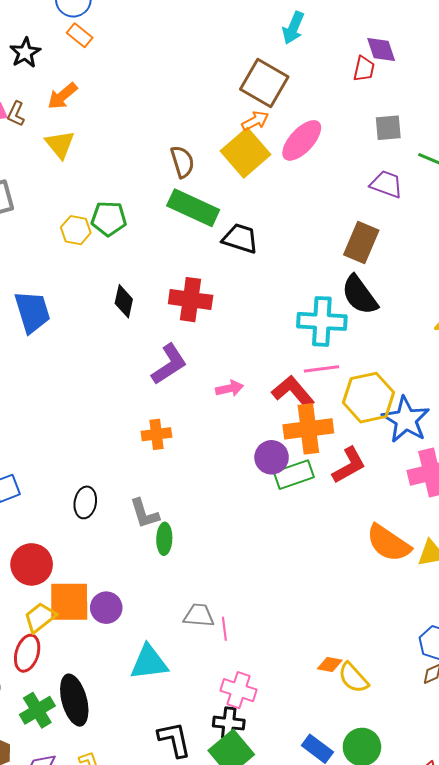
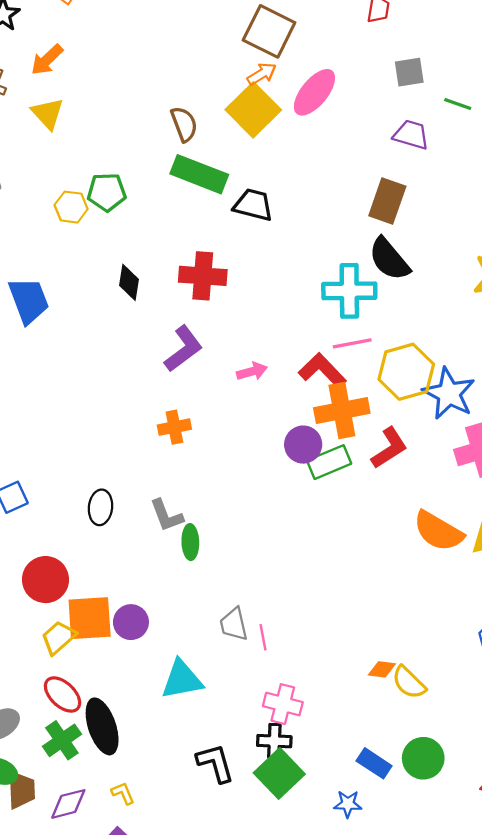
gray trapezoid: (199, 615) -> (234, 624), turned -104
red ellipse: (27, 653) -> (63, 694), moved, turned -60

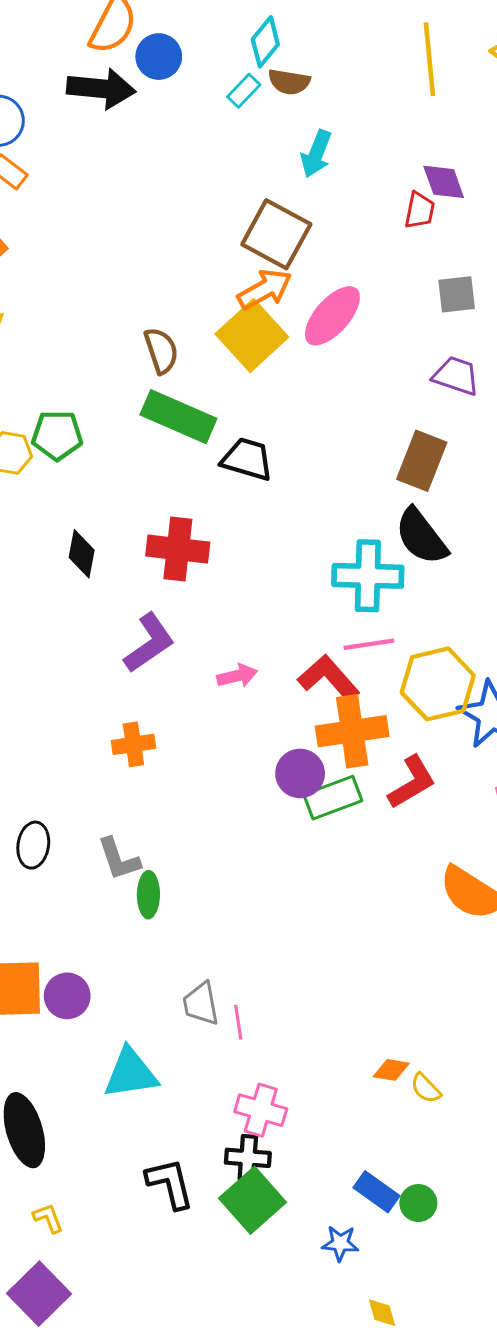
orange arrow: (262, 74) -> (265, 289), size x1.4
yellow semicircle: (409, 682) -> (426, 1088), size x0.7
green circle: (423, 758) -> (418, 1203), moved, size x0.7

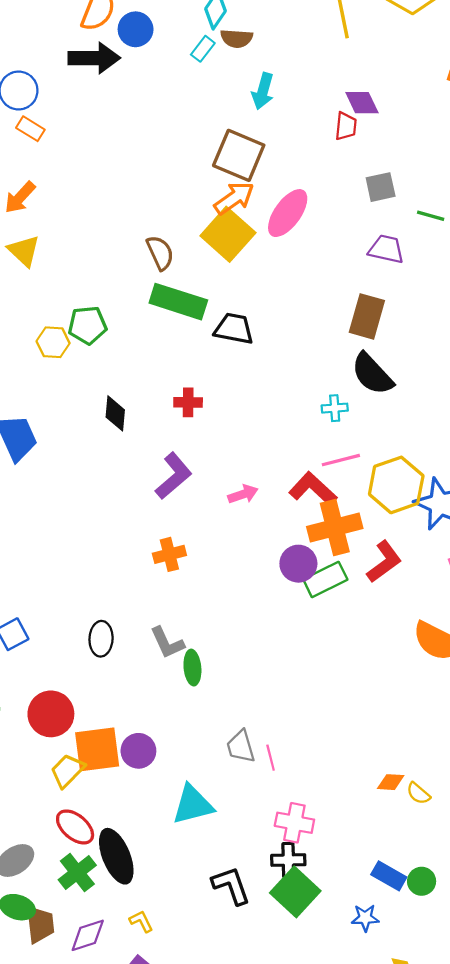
red cross: (178, 549) -> (188, 402), size x0.6
cyan cross: (368, 576) -> (335, 408), size x0.5

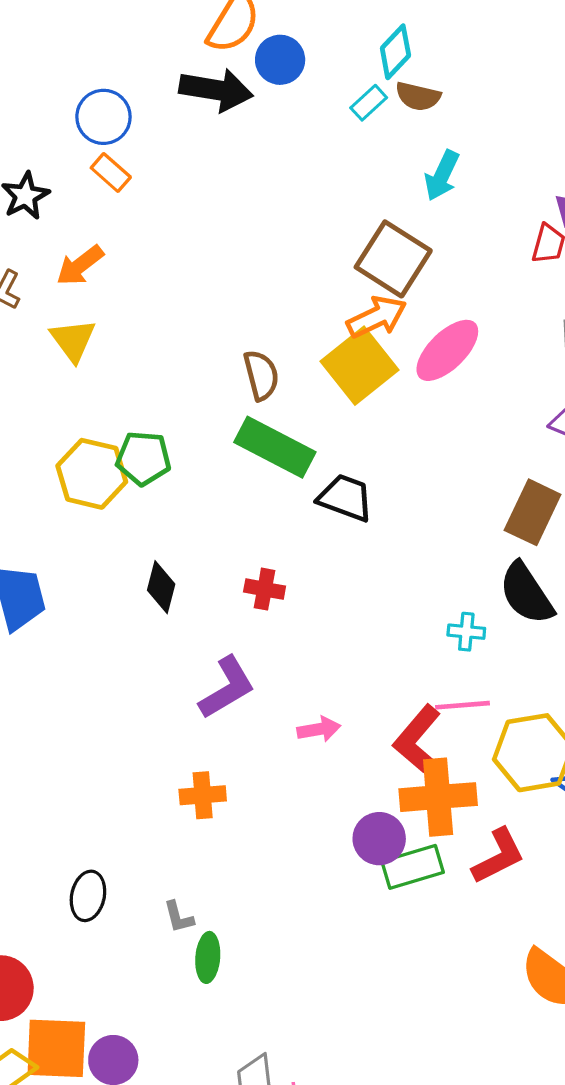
yellow hexagon: (53, 342) -> (92, 474), size x1.5
red L-shape: (313, 489) -> (417, 739), turned -102
gray L-shape: (167, 643) -> (179, 917), size x0.7

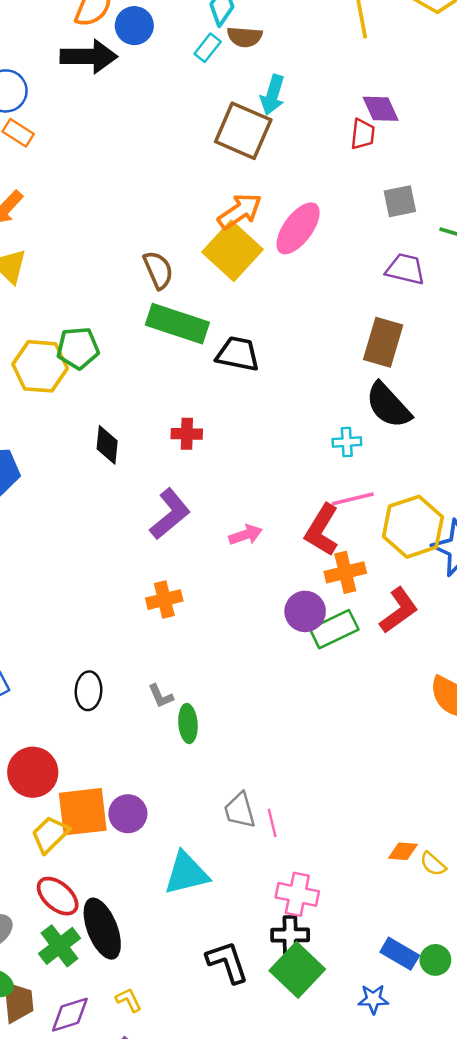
brown square: (393, 259) -> (243, 131), moved
orange cross: (438, 797) -> (345, 572), size x0.7

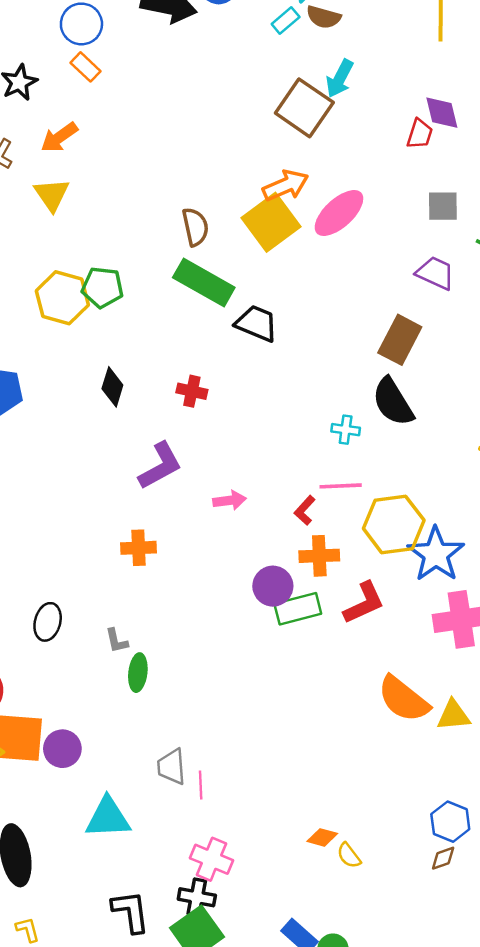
red L-shape: (322, 530) -> (305, 510), size x0.6

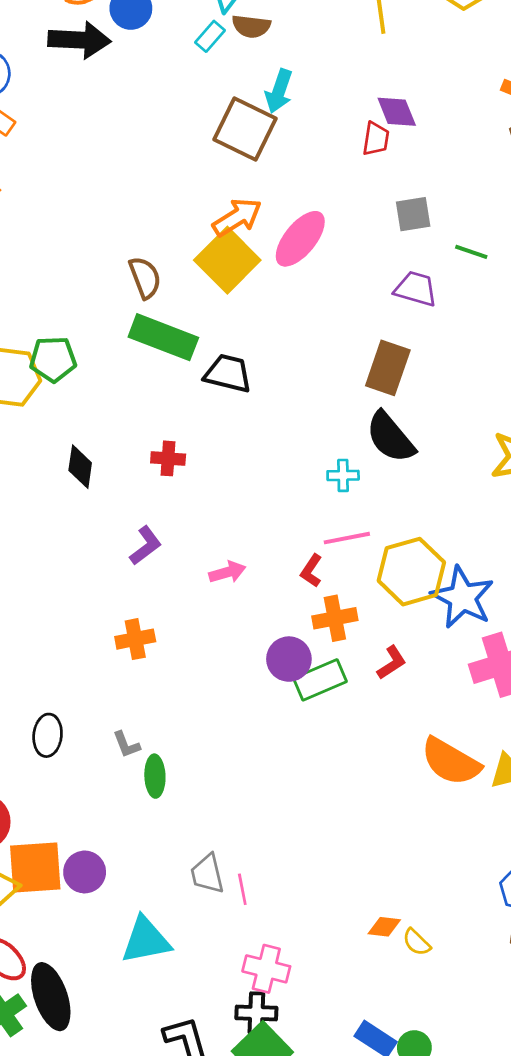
purple L-shape: (160, 466) -> (146, 546), size x0.7
red L-shape: (364, 603) -> (392, 663), size x0.7

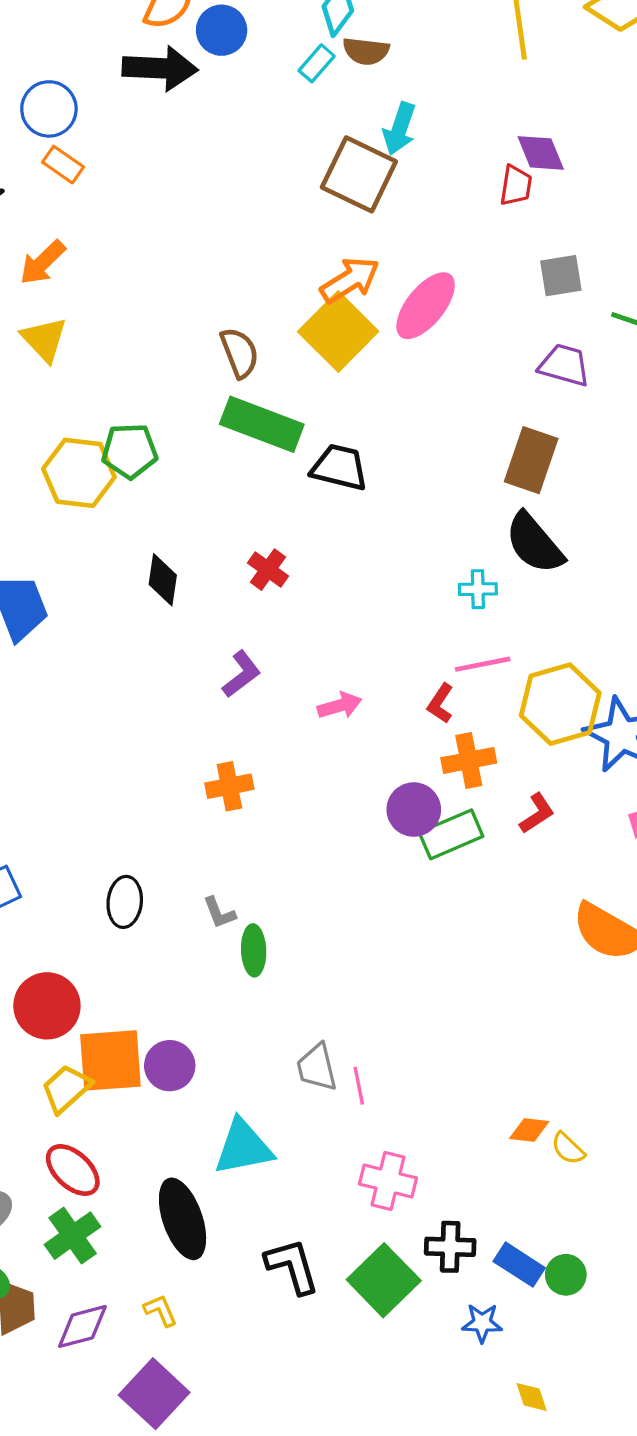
red cross: (168, 458) -> (268, 570), turned 32
black ellipse: (51, 997) -> (183, 1219), moved
black cross: (256, 1013) -> (450, 1247), moved

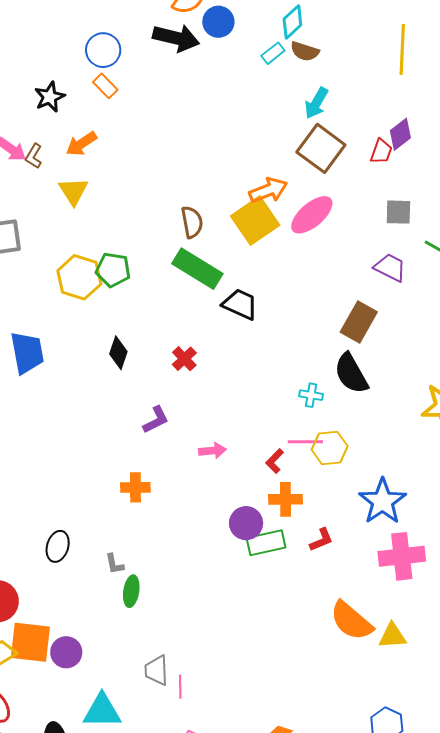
purple diamond: (541, 153) -> (400, 134), turned 64
brown square: (359, 174) -> (321, 148), moved
yellow hexagon: (560, 704) -> (330, 448), moved, size x0.7

